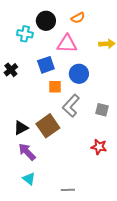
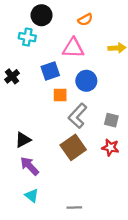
black circle: (46, 21) -> (42, 15), moved
brown square: (48, 126) -> (73, 147), moved
red star: (99, 147) -> (110, 147), moved

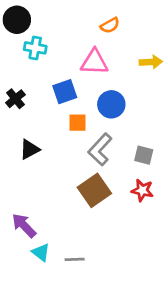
black circle: (42, 15) -> (17, 20), moved
black triangle: (23, 140) -> (30, 149), moved
purple arrow: (30, 166) -> (24, 226), moved
gray line: (74, 208) -> (75, 259), moved

